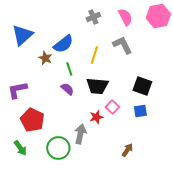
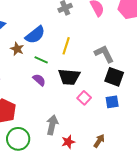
gray L-shape: (122, 45) -> (104, 54), moved
green line: (69, 69) -> (41, 60), turned -48
red star: (96, 117) -> (68, 142), moved
green circle: (58, 148) -> (18, 139), moved

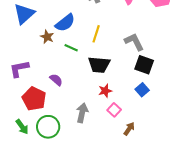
purple semicircle: (39, 80) -> (56, 80), moved
pink square: (84, 98) -> (114, 110), moved
blue square: (112, 102) -> (142, 90), turned -32
red star: (68, 142) -> (105, 91), moved

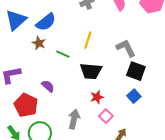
blue semicircle: (65, 23) -> (46, 22), moved

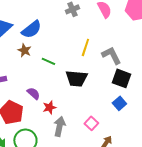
yellow line: (88, 40) -> (85, 47), moved
red star: (97, 97) -> (49, 107), moved

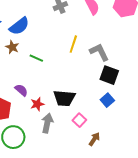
black trapezoid: (76, 78) -> (64, 98), moved

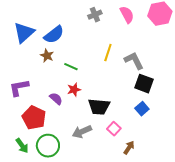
red star: (37, 104) -> (74, 90), moved
gray arrow: (47, 123) -> (82, 132), turned -126

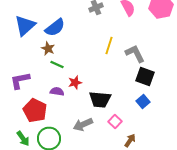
green line: (71, 67) -> (57, 64), moved
purple semicircle: (56, 99) -> (57, 92), turned -32

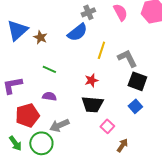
blue semicircle: (55, 28) -> (77, 32), moved
brown star: (48, 48) -> (40, 37), moved
red star: (75, 82) -> (91, 80), moved
red pentagon: (35, 110) -> (27, 115), turned 30
gray arrow: (83, 124) -> (59, 125), moved

